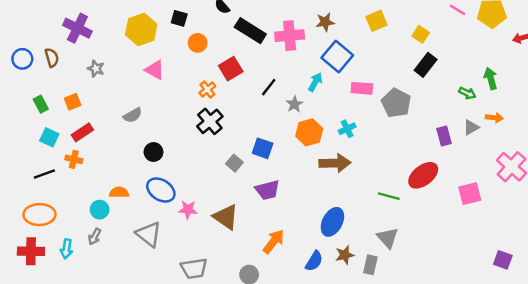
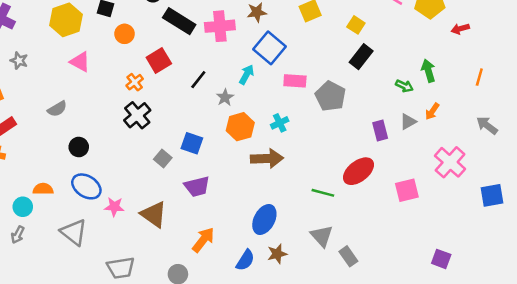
orange arrow: (494, 118) -> (432, 111), turned 119
gray rectangle: (370, 265) -> (348, 256), moved, turned -48

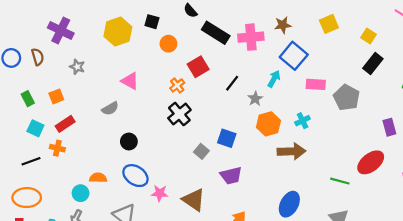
pink triangle: (80, 62) -> (130, 81), moved

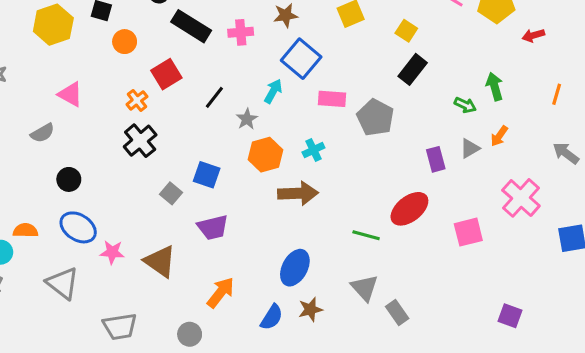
pink cross: (251, 37) -> (241, 32), size x0.7

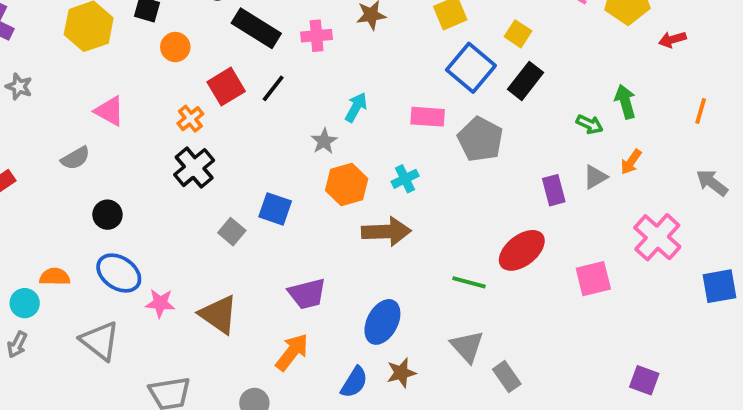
blue square: (301, 59) -> (471, 68), moved
black line: (214, 97) -> (273, 88), moved
purple trapezoid: (213, 227) -> (307, 294), moved

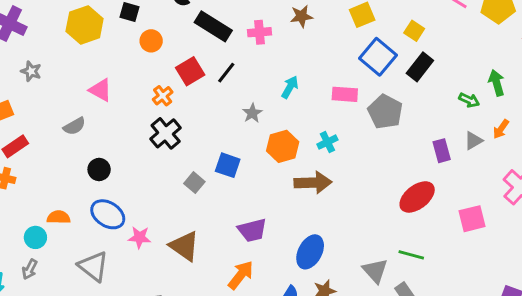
gray star: (324, 141) -> (252, 113), moved
green line: (469, 282) -> (411, 255), moved

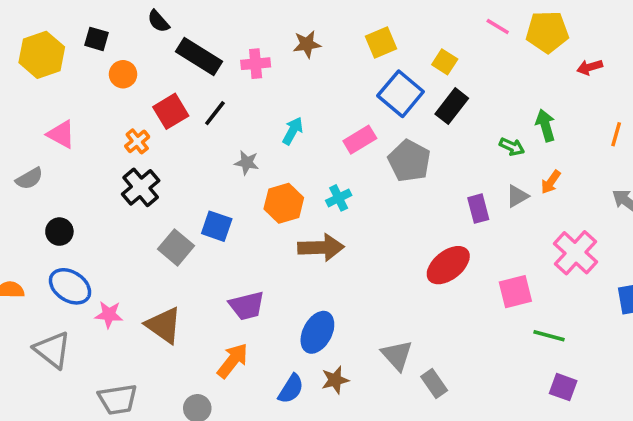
pink rectangle: (345, 94) -> (360, 140), turned -35
gray star: (252, 113) -> (247, 163), turned -30
gray square: (194, 183) -> (176, 247), size x1.4
green line: (411, 255) -> (549, 336), moved

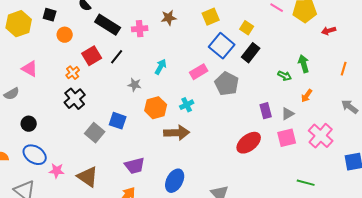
gray triangle: (517, 196) -> (288, 114), moved
pink square: (515, 292) -> (287, 138), moved

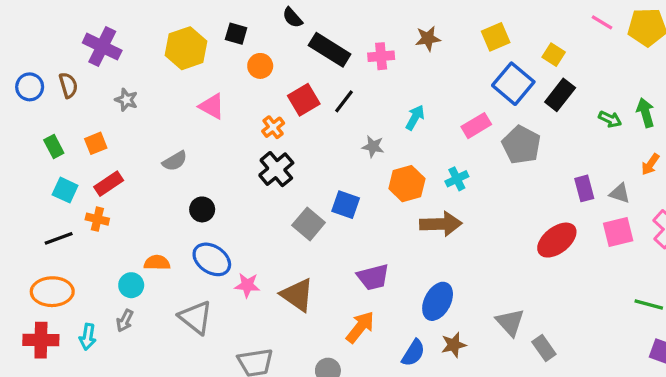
pink triangle: (30, 69) -> (212, 106), moved
green arrow: (285, 76) -> (610, 119), moved
gray triangle: (288, 114) -> (620, 193), turned 48

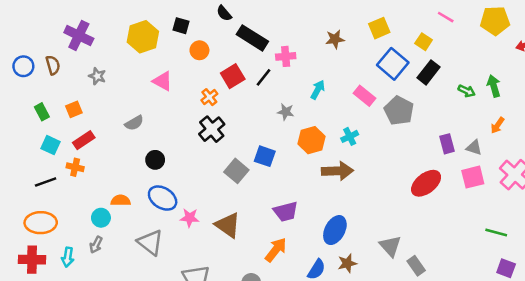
pink line: (602, 22) -> (446, 17), moved
brown star: (428, 39) -> (335, 39), moved
pink cross: (381, 56) -> (286, 56), moved
pink rectangle: (476, 126) -> (364, 96), turned 70

